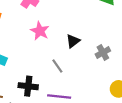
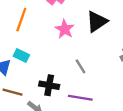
black triangle: (73, 41) -> (97, 21), moved, size x1.5

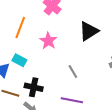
pink star: (65, 29) -> (48, 41), moved
black cross: (49, 85) -> (34, 87), moved

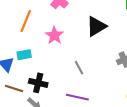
cyan rectangle: (19, 60) -> (24, 55), turned -40

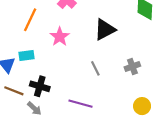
gray line: (79, 68) -> (95, 68), moved

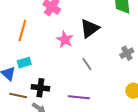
pink star: (60, 37) -> (65, 40), moved
gray cross: (132, 66) -> (127, 53), moved

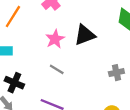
gray line: (87, 64) -> (57, 69), moved, turned -40

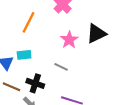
gray line: (57, 69) -> (61, 67), moved

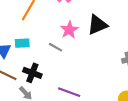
gray line: (61, 67) -> (56, 47), moved

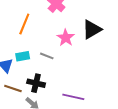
gray line: (56, 47) -> (47, 56), moved

